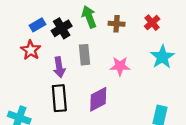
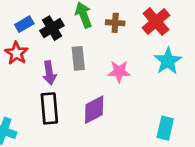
red cross: (152, 23) -> (156, 22), size x1.5

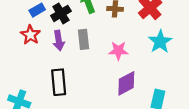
purple arrow: (49, 73) -> (59, 40), moved
purple diamond: (94, 110) -> (126, 83), moved

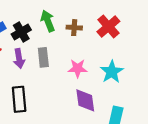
cyan star: (160, 42) -> (112, 72), moved
purple diamond: (126, 83) -> (85, 100), turned -70

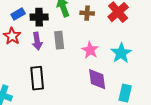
black cross: (21, 32) -> (39, 17), turned 30
pink star: (78, 68) -> (90, 50), turned 30

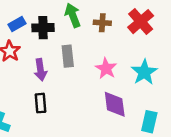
purple arrow: (37, 41) -> (41, 70), moved
black rectangle: (37, 78) -> (41, 103), size x0.7

